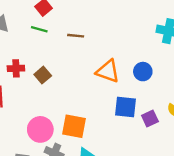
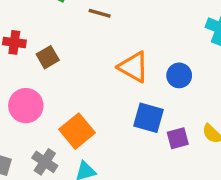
orange square: (74, 126) -> (77, 131), turned 30
pink circle: (40, 129) -> (26, 106), moved

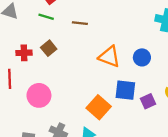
brown square: (48, 57) -> (49, 48), moved
orange square: (77, 131) -> (99, 107), moved

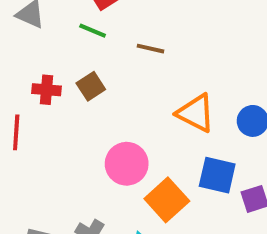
pink circle: (39, 95) -> (127, 164), moved

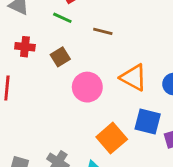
red cross: (47, 90) -> (25, 47), moved
pink circle: (127, 164) -> (87, 87), moved

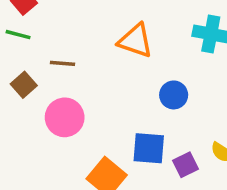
brown line: (103, 31) -> (62, 63), moved
orange triangle: (134, 78) -> (135, 41), moved

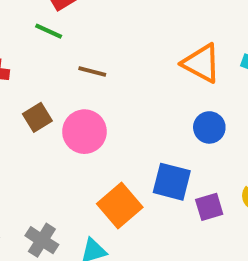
orange triangle: (135, 41) -> (201, 63), moved
brown square: (24, 85) -> (37, 117), moved

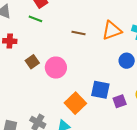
orange triangle: (201, 63) -> (112, 30), turned -45
brown line: (92, 71) -> (78, 33), moved
blue circle: (209, 127) -> (127, 61), moved

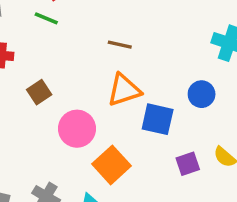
orange triangle: (112, 30) -> (124, 90), moved
pink circle: (56, 68) -> (77, 129), moved
blue square: (100, 90) -> (158, 119), moved

